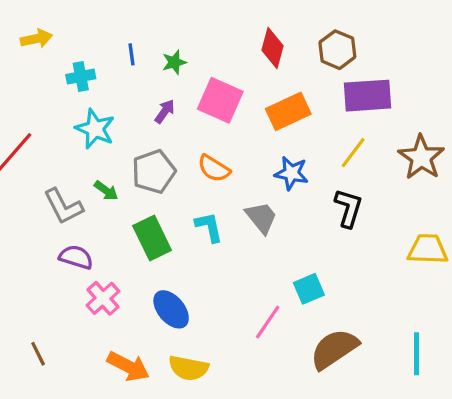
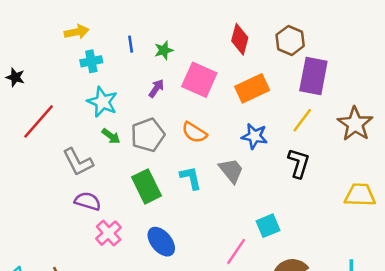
yellow arrow: (36, 39) -> (77, 32), moved
purple rectangle: (367, 96) -> (313, 76), turned -75
green arrow: (106, 191) -> (111, 136), moved

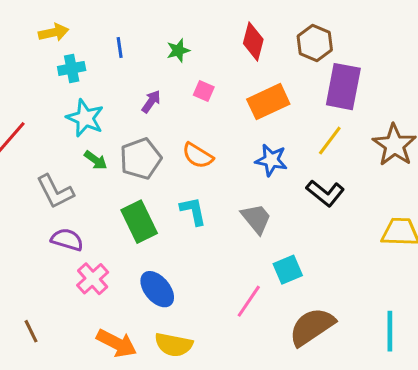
green star: (164, 50) -> (178, 50), moved
pink square: (199, 80) -> (204, 91), size x0.5
black L-shape: (299, 163) -> (325, 193), turned 112
gray trapezoid: (231, 171) -> (256, 219), moved

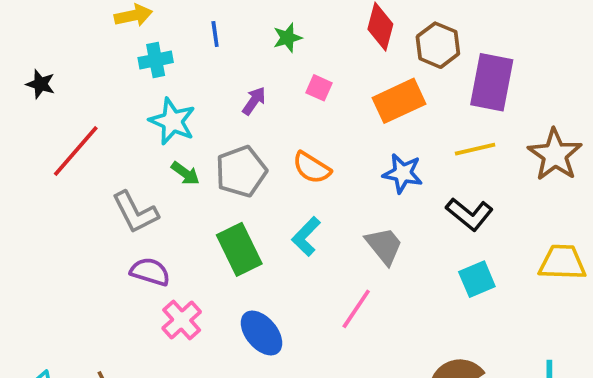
brown hexagon: (315, 43) -> (438, 45), moved
yellow line: (330, 141) -> (475, 149), turned 40
cyan L-shape: (193, 211) -> (306, 236), turned -124
cyan square: (288, 270) -> (477, 279), moved
pink line: (249, 301) -> (356, 309), moved

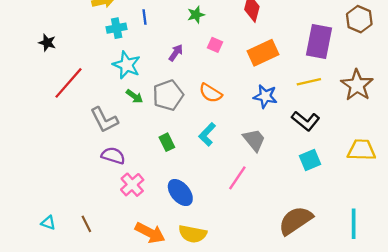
blue line: (215, 34) -> (144, 17), moved
brown hexagon: (438, 45) -> (359, 19), moved
green rectangle: (239, 249) -> (167, 142), size x0.6

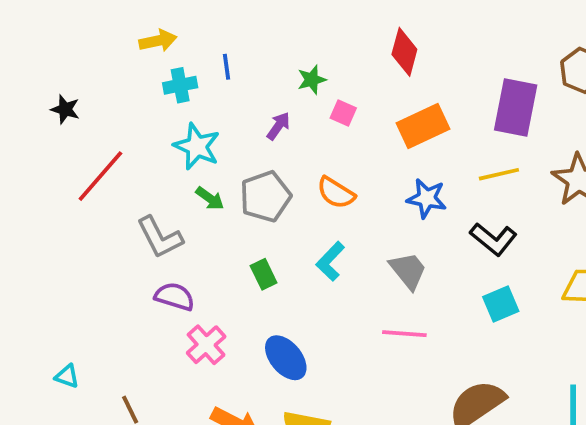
green star: (196, 15) -> (312, 80), moved
pink line: (237, 178) -> (404, 334), moved, turned 60
cyan triangle: (48, 223) -> (67, 376), moved

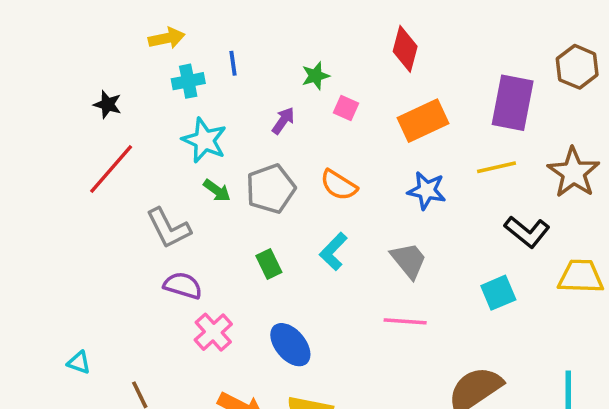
black star: (65, 109) -> (108, 104), moved
black L-shape: (493, 239) -> (527, 232), moved

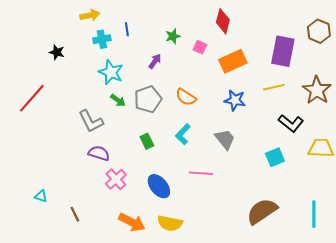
pink square: (346, 108) -> (200, 47), moved
red line: (111, 169) -> (32, 98), moved
pink line: (405, 321) -> (201, 173), moved

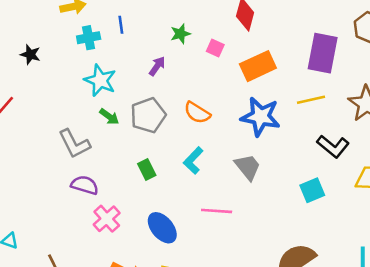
blue star: (235, 100) -> (261, 117), size x1.4

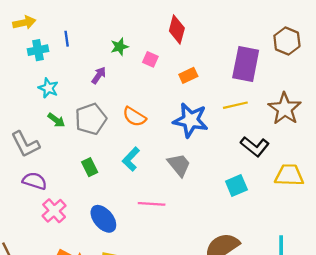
orange rectangle: (258, 66) -> (188, 75), size x0.6
cyan star: (100, 80) -> (48, 88), size x0.7

